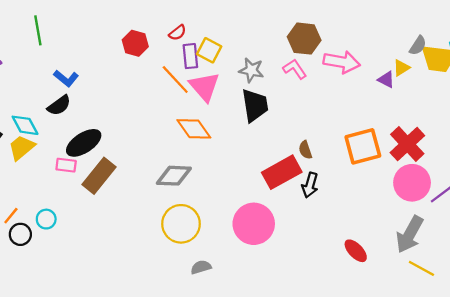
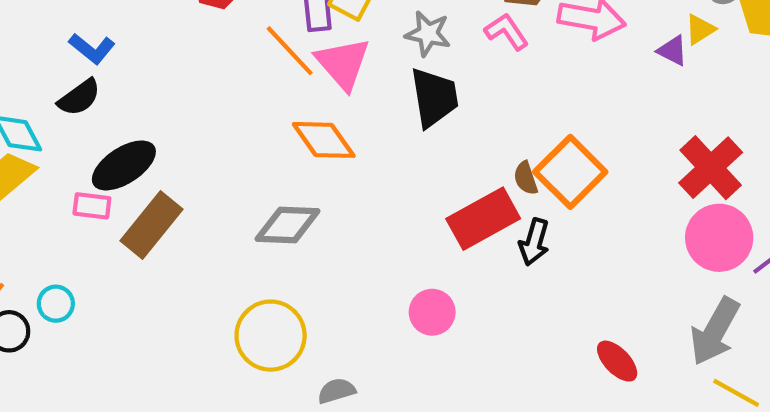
orange square: (363, 146) -> (570, 172), moved, turned -30
yellow circle: (181, 224) -> (271, 336), moved
pink circle: (254, 224) -> (432, 312), size x0.6

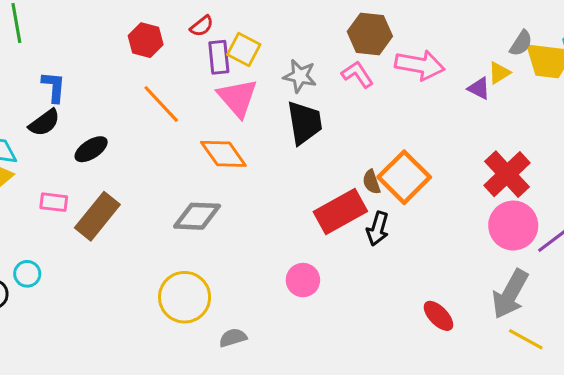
blue L-shape: (92, 49) -> (54, 87), turned -124
orange line: (290, 51) -> (161, 104), moved
black ellipse: (124, 165) -> (91, 149), moved, size x0.7

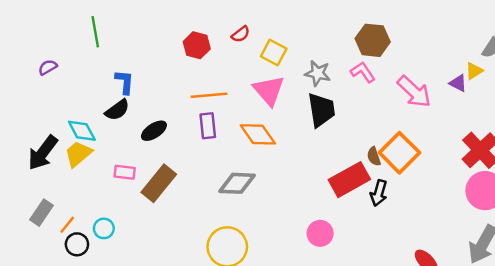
purple rectangle: (219, 57) -> (208, 126), moved
pink arrow: (420, 65) -> (414, 92), moved, turned 33
orange line: (161, 104) -> (209, 95), turned -52

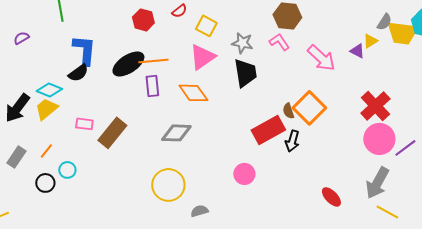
blue L-shape: (125, 82) -> (84, 50), size x1.5
pink triangle: (269, 90) -> (202, 57), turned 36
cyan diamond: (82, 131) -> (49, 90), turned -40
black ellipse: (154, 131) -> (128, 64), moved, size x1.5
orange line: (67, 225) -> (46, 151), moved

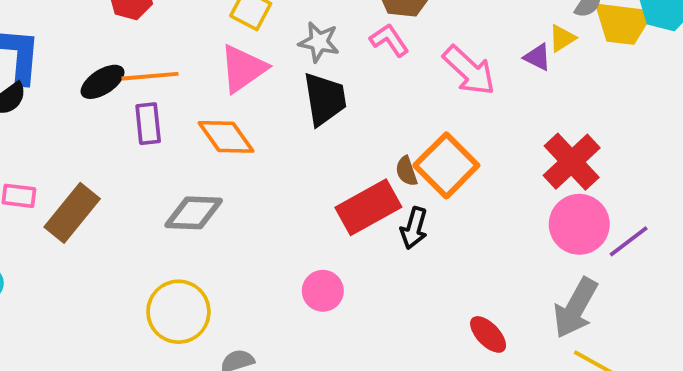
black ellipse: (128, 64) -> (102, 82), size x0.7

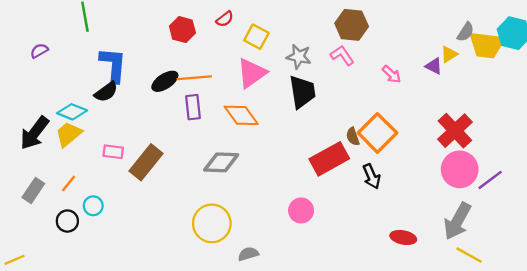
pink arrow: (469, 70) -> (392, 74), size x0.6
black arrow: (414, 228) -> (372, 176), moved, turned -40
red ellipse: (488, 334) -> (403, 237), turned -35

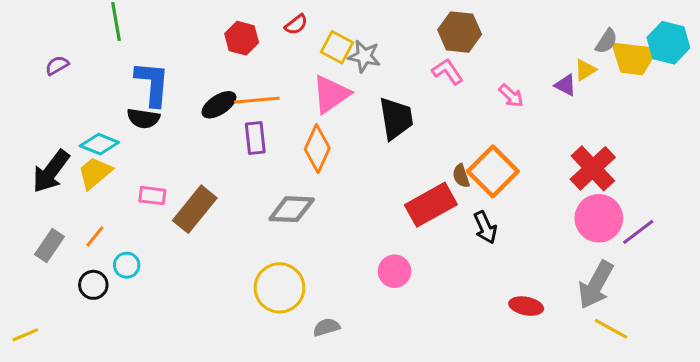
gray star: (299, 57) -> (364, 56), moved
black semicircle: (106, 92) -> (143, 118), turned 45
orange diamond: (241, 115) -> (317, 149), turned 60

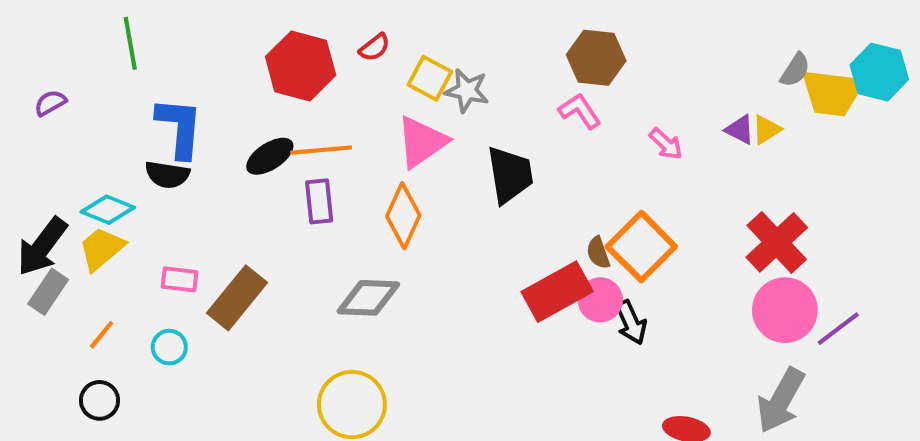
red hexagon: (242, 38) -> (301, 66), size x1.5
yellow triangle: (585, 70) -> (766, 130), moved
gray rectangle: (49, 246) -> (48, 292), moved
cyan circle: (127, 265) -> (169, 347), moved
pink circle: (395, 271) -> (600, 300), moved

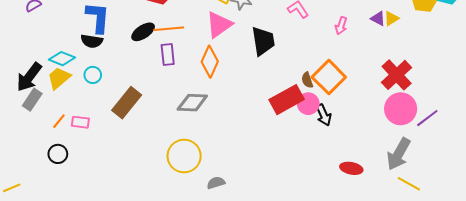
pink arrow: (666, 144) -> (341, 26), turned 66
pink rectangle: (180, 279) -> (80, 122), moved
cyan circle: (169, 347) -> (93, 75), moved

